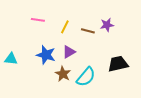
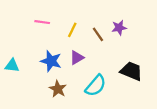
brown line: (88, 31) -> (98, 34), turned 40
black trapezoid: (118, 64) -> (131, 71), turned 35
brown star: (63, 74) -> (58, 89), moved

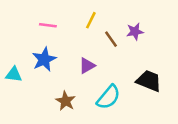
yellow line: (72, 30) -> (91, 20), moved
blue star: (51, 61) -> (44, 59), moved, turned 30

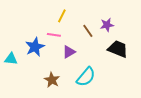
yellow line: (91, 20) -> (62, 16), moved
pink line: (48, 25) -> (54, 35), moved
black trapezoid: (149, 81) -> (118, 49), moved

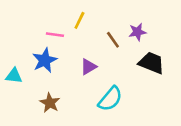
pink line: (54, 35) -> (55, 35), moved
brown star: (52, 80) -> (50, 103), moved

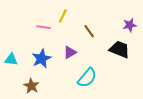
purple star: (137, 32) -> (130, 25), moved
blue star: (45, 60) -> (42, 59), moved
brown star: (50, 103) -> (31, 86), moved

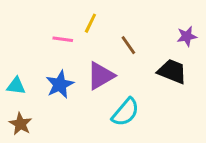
purple triangle: (70, 52) -> (101, 76), size x1.5
brown star: (31, 86) -> (20, 124), moved

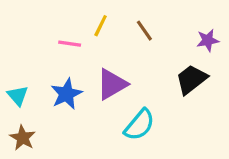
brown line: (128, 45) -> (144, 31), moved
black trapezoid: (172, 71) -> (191, 79), turned -60
cyan triangle: (16, 86) -> (18, 96), turned 42

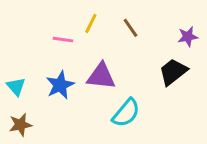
purple triangle: (112, 84) -> (101, 76), turned 36
brown star: (23, 138) -> (20, 125), turned 30

